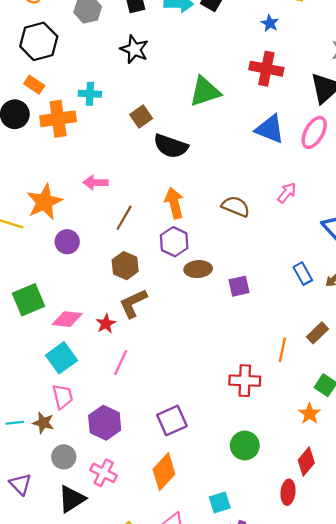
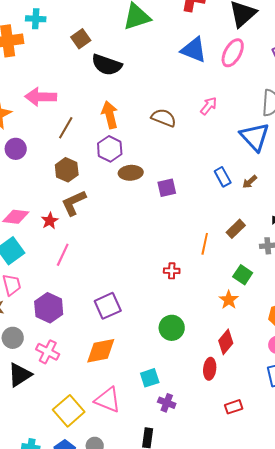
pink arrow: (96, 183) -> (41, 97), size x1.4
red cross: (245, 381) -> (172, 271), size x0.6
orange diamond: (164, 472) -> (101, 351), turned 36

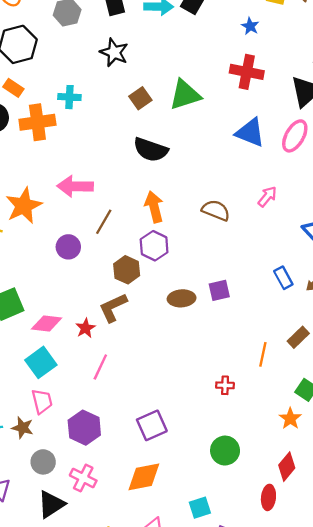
brown square: (81, 39) -> (140, 98), moved
purple circle: (16, 149) -> (68, 247), moved
brown hexagon: (67, 170) -> (127, 270), moved
brown ellipse: (131, 173) -> (182, 298), moved

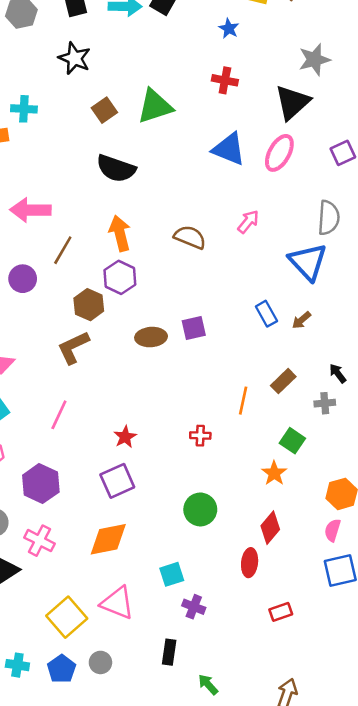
red cross: (247, 72) -> (225, 80), size x0.7
red star: (85, 328) -> (125, 437), moved

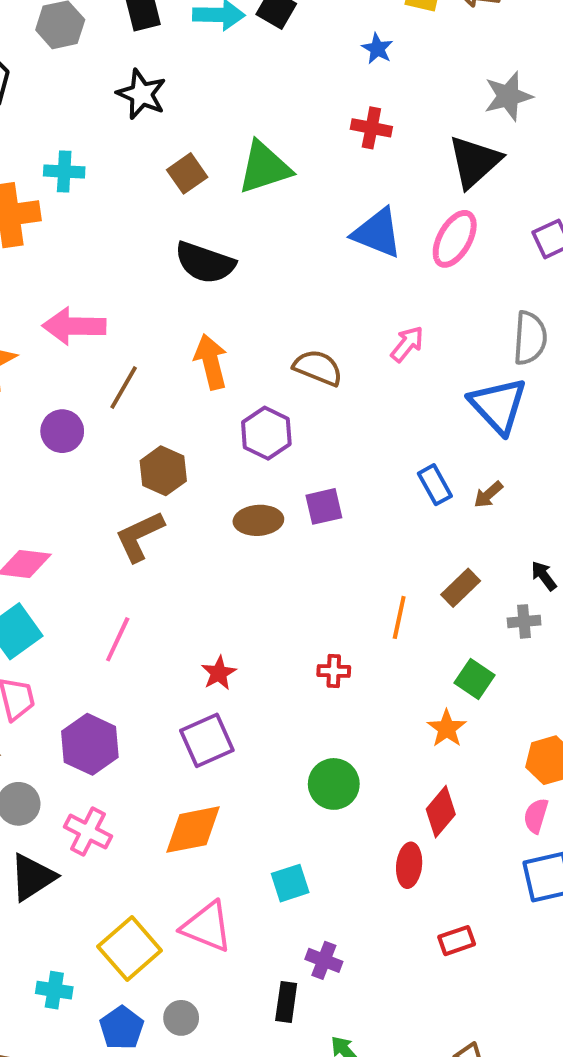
purple hexagon: (120, 277) -> (266, 433), moved
purple cross: (194, 607) -> (324, 960), moved
cyan cross: (17, 665) -> (54, 990), moved

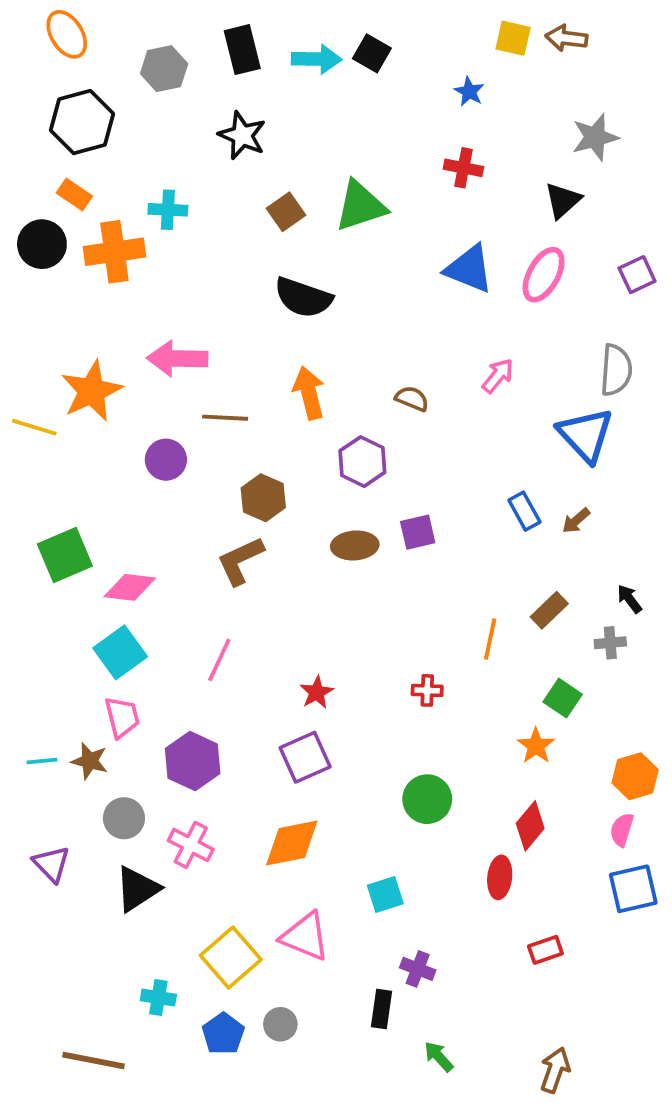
black triangle: (474, 162) -> (563, 200), size x0.7
brown semicircle: (318, 368) -> (412, 399), size x0.7
brown line: (124, 388) -> (225, 418), turned 63

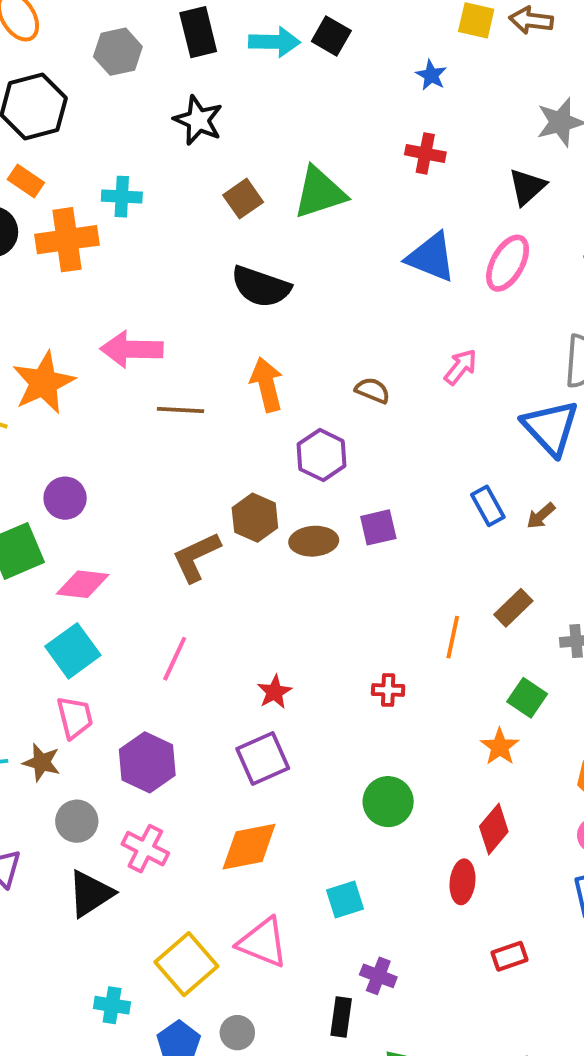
purple circle: (166, 460) -> (65, 498), moved
brown hexagon: (263, 498) -> (255, 518), moved

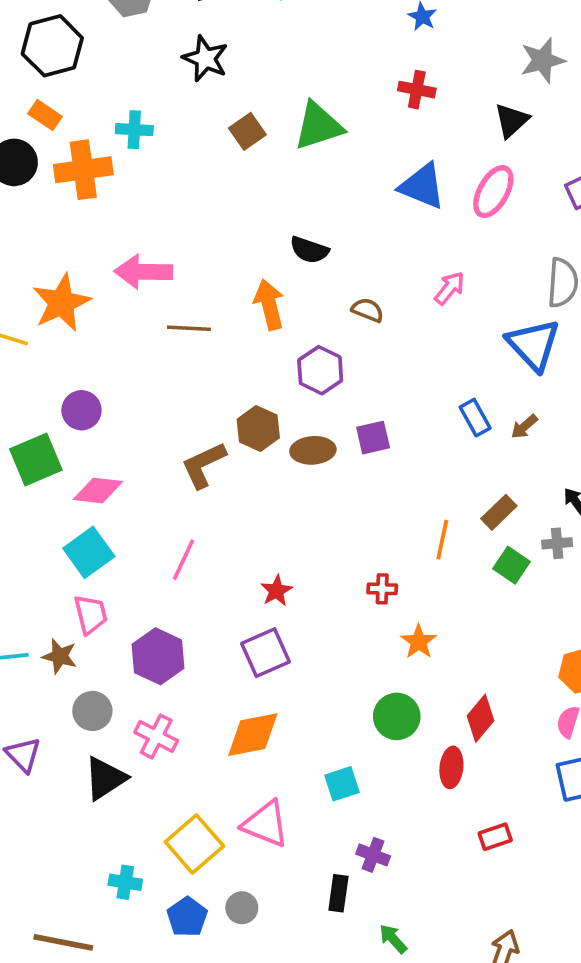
black semicircle: (261, 287) -> (309, 250), moved, size x0.7
green square: (527, 698) -> (512, 565), moved
orange star: (500, 747) -> (419, 642), moved
green circle: (388, 802) -> (397, 716), moved

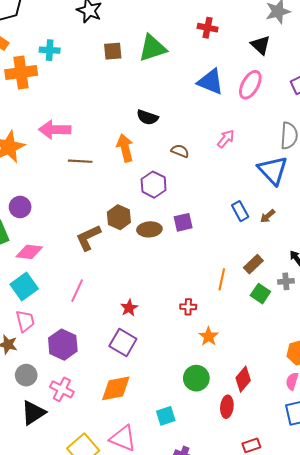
black triangle: (512, 121) -> (260, 45), turned -35
brown square: (247, 131) -> (113, 51), turned 30
purple square: (266, 653) -> (123, 343), turned -36

